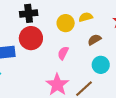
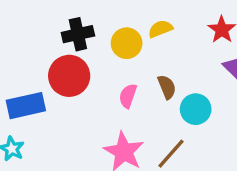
black cross: (29, 13) -> (78, 34), moved
brown semicircle: (94, 40) -> (167, 87), moved, turned 104

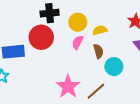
yellow semicircle: (160, 29) -> (100, 30), moved
pink semicircle: (128, 96) -> (78, 42), moved

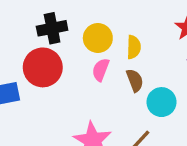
yellow semicircle: (100, 30) -> (134, 47), turned 112

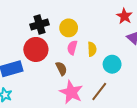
yellow semicircle: (134, 47) -> (92, 49), moved
brown semicircle: (135, 80) -> (61, 69), moved

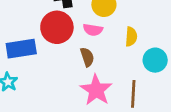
pink semicircle: (72, 48) -> (93, 30), moved, turned -104
brown line: (99, 92) -> (133, 94), turned -42

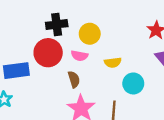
yellow semicircle: (131, 37) -> (113, 62), turned 77

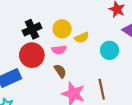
yellow semicircle: (113, 62) -> (82, 38), moved
cyan circle: (133, 83) -> (109, 50), moved

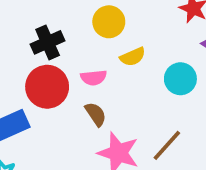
yellow circle: (62, 29) -> (109, 22), moved
brown line: (102, 89) -> (167, 145), turned 54

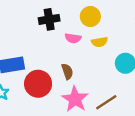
pink semicircle: (94, 78) -> (73, 38), moved
red circle: (47, 87) -> (38, 84), moved

